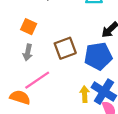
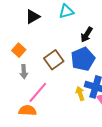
orange square: (29, 27) -> (19, 50), turned 32

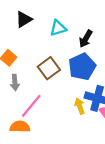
cyan triangle: (66, 11) -> (58, 28), moved

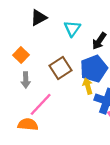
cyan triangle: (58, 28) -> (72, 29), turned -42
yellow arrow: (80, 106) -> (88, 86), moved

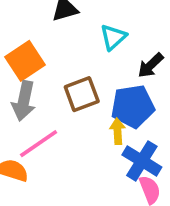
orange square: (21, 55) -> (25, 61), size x1.5
gray arrow: (26, 80) -> (24, 101), size x1.5

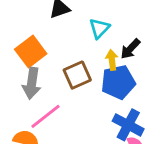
yellow arrow: (118, 131) -> (112, 60), moved

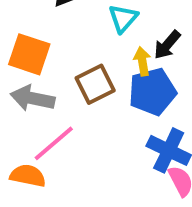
orange square: (31, 51) -> (29, 54), turned -32
gray arrow: (32, 83) -> (33, 98), turned 96

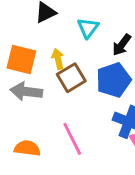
yellow arrow: (142, 61) -> (58, 59), moved
pink line: (54, 143) -> (72, 139), moved, turned -72

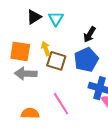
cyan triangle: (88, 28) -> (56, 19), moved
brown square: (71, 78) -> (56, 61), turned -36

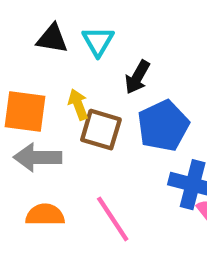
black triangle: (34, 17) -> (52, 39), turned 42
black arrow: (90, 35) -> (137, 77), moved
orange semicircle: (30, 113) -> (45, 215), moved

